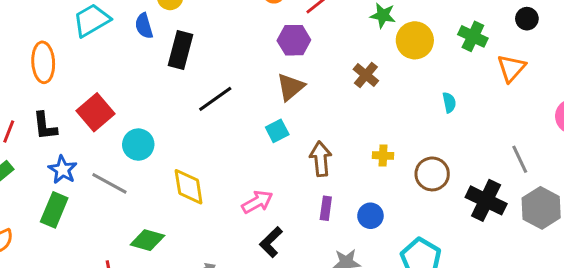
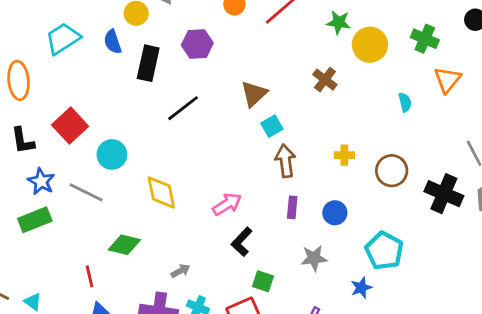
purple hexagon: (294, 40) -> (197, 44), moved
orange triangle: (511, 68) -> (447, 80), moved
cyan square: (277, 131) -> (272, 126), moved
green rectangle: (54, 210) -> (35, 220), turned 48

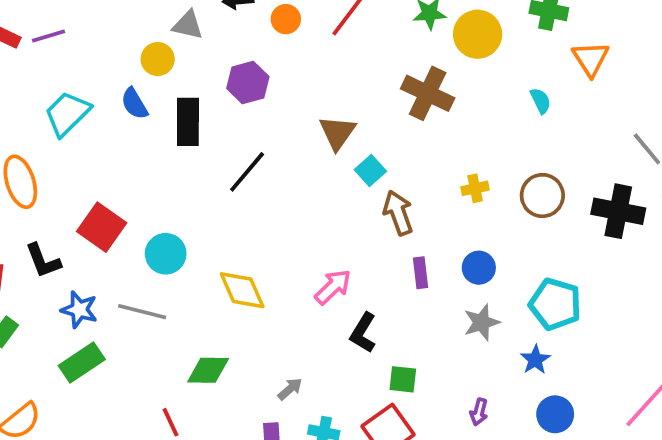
brown cross: (325, 80) -> (428, 93), size x1.5
gray star: (314, 258) -> (482, 322), moved

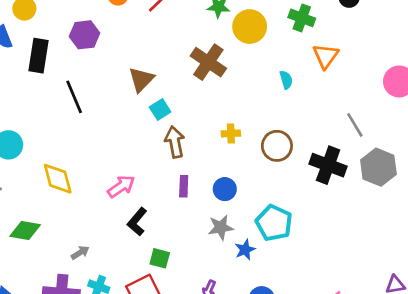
black line: (247, 172) -> (74, 97), turned -72
blue star: (535, 360) -> (245, 250), moved

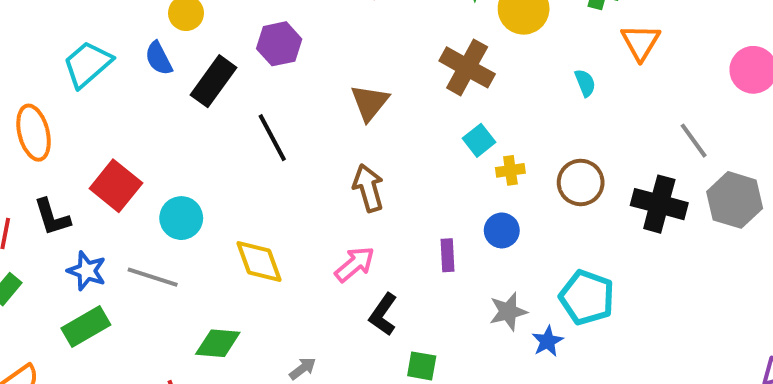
black rectangle: (38, 56) -> (214, 81), turned 32
cyan square: (160, 109) -> (479, 140), moved
brown arrow: (175, 142) -> (368, 188), moved
blue circle: (225, 189) -> (502, 230), moved

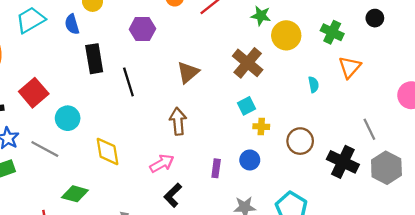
black rectangle: (214, 81) -> (94, 59), moved, turned -56

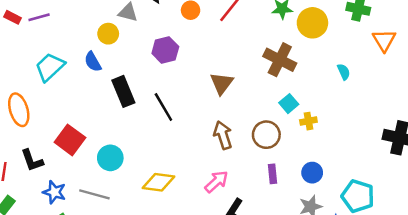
cyan semicircle: (314, 85) -> (344, 72), moved
brown circle: (300, 141) -> (266, 135), moved
yellow diamond: (107, 151) -> (158, 182), turned -60
blue circle: (250, 160) -> (312, 173), moved

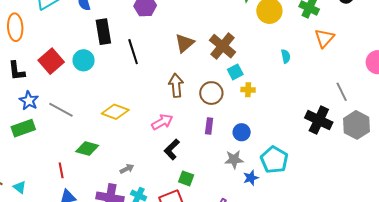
brown cross: (280, 60) -> (222, 46), moved
cyan circle: (110, 158) -> (84, 60), moved

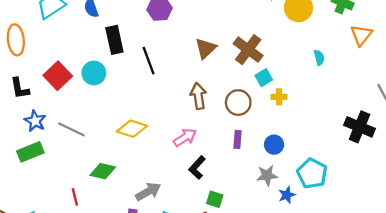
gray arrow: (127, 169) -> (148, 192), size x1.6

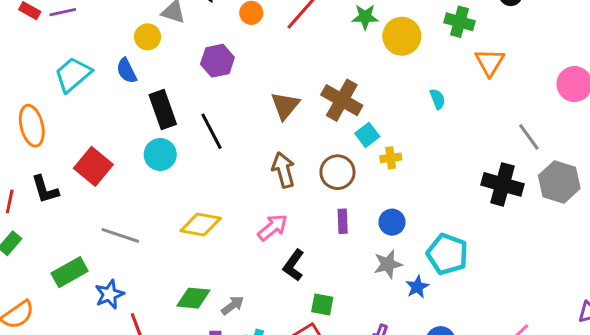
cyan circle: (94, 73) -> (160, 154), moved
blue star: (35, 121) -> (109, 294), moved, turned 30
green diamond: (103, 171) -> (193, 298), moved
gray arrow: (148, 192) -> (233, 305), size x0.7

